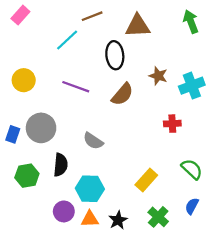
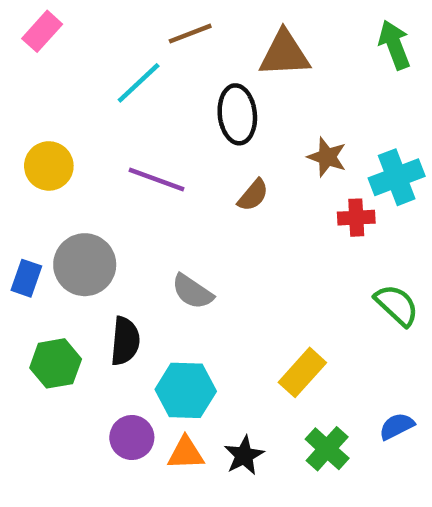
brown semicircle: (122, 94) -> (253, 195), size x0.7
red cross: (172, 124) -> (356, 218), moved
green semicircle: (192, 169) -> (397, 305), moved
blue semicircle: (192, 206) -> (397, 426), turned 35

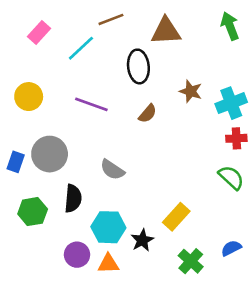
pink rectangle: (42, 31) -> (39, 32), moved
red cross: (356, 218) -> (236, 138), moved
black star: (244, 455) -> (142, 240), moved

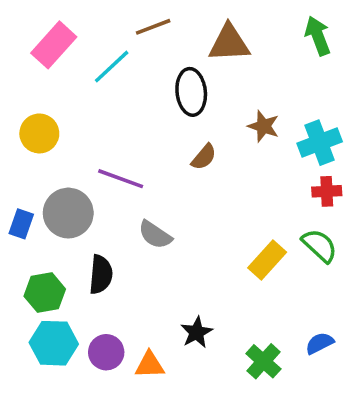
pink rectangle: (39, 32) -> (54, 45), size x1.4
purple line: (91, 104) -> (121, 179), moved
yellow rectangle: (176, 217) -> (267, 260), moved
cyan hexagon: (108, 227) -> (54, 343), moved

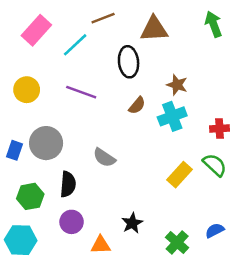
cyan cross: (320, 143) -> (172, 116), moved
purple line: (121, 179) -> (81, 92), moved
cyan hexagon: (54, 343) -> (21, 240), moved
purple circle: (106, 352) -> (72, 222), moved

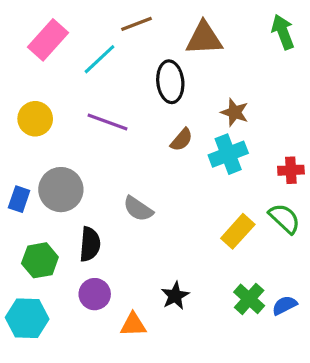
green cross: (177, 243) -> (249, 299), moved

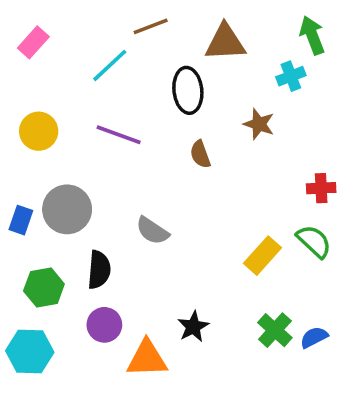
pink rectangle: (48, 40) -> (33, 42), moved, size x0.7
brown semicircle: (182, 140) -> (200, 154), turned 120
cyan cross: (228, 154) -> (291, 76), moved, size x0.7
orange triangle: (133, 325) -> (147, 359), size x1.4

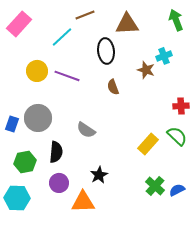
pink rectangle: (33, 42) -> (19, 24), size x1.4
cyan cross: (291, 76) -> (164, 56), moved
yellow circle: (39, 131) -> (37, 71), moved
black star: (193, 327) -> (99, 175), moved

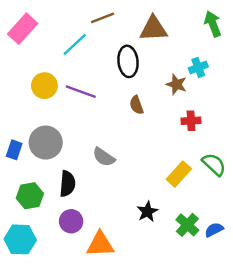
red cross: (181, 106) -> (191, 121), moved
black star: (99, 175) -> (147, 212), moved

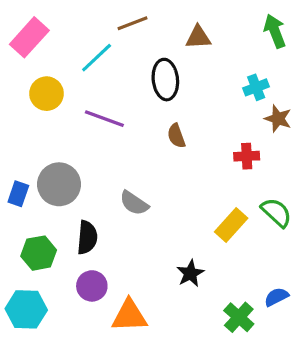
brown triangle: (153, 29) -> (198, 37), size x0.7
brown star: (176, 84) -> (278, 119), moved
yellow circle: (44, 86) -> (47, 94), moved
green cross: (187, 225) -> (239, 317), moved

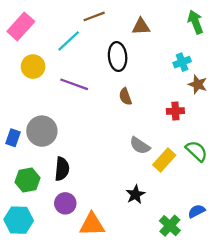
gray semicircle: (134, 203) -> (140, 146), moved

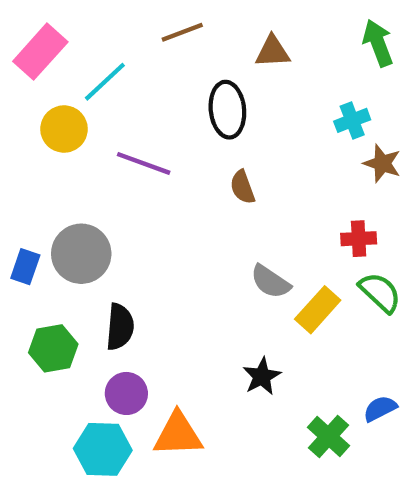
cyan line: (69, 41) -> (105, 82), moved
red cross: (175, 111) -> (359, 239), moved
cyan hexagon: (19, 220) -> (103, 449), moved

